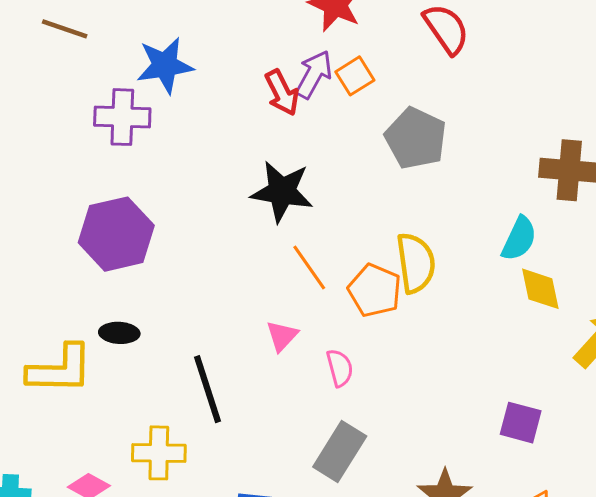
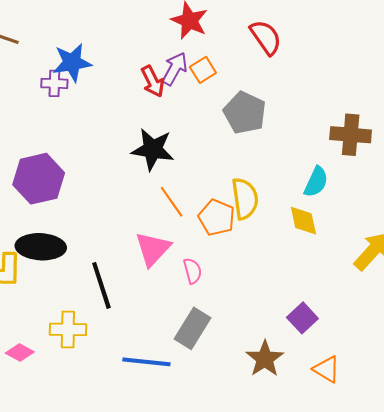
purple cross: (122, 117) -> (54, 83), moved, size x0.7
yellow diamond: (540, 289) -> (303, 221), moved
black ellipse: (119, 333) -> (41, 247), size x1.8
pink triangle: (282, 336) -> (153, 249), size x1.6
purple square: (521, 423) -> (302, 318), moved, turned 32

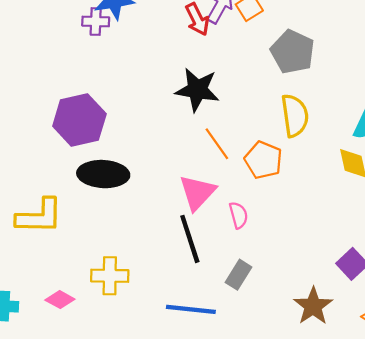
yellow semicircle: (245, 199) -> (295, 116), moved
black ellipse: (41, 247) -> (103, 174), moved
black line: (101, 285) -> (190, 239), moved
gray rectangle: (193, 328) -> (238, 275), size x0.7

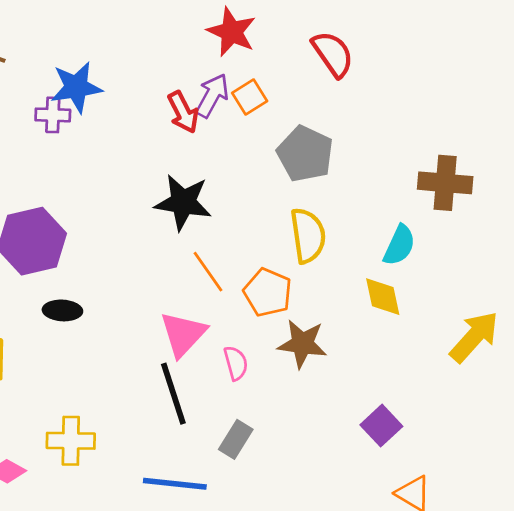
black ellipse: (103, 174) -> (62, 310), size x0.6
brown star: (313, 306) -> (302, 344), moved, turned -30

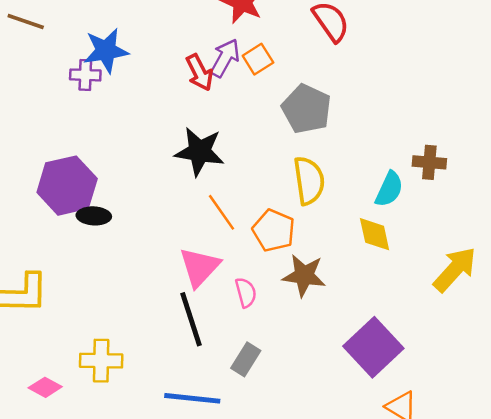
brown cross: (445, 183) -> (429, 162), moved, size x0.7
black ellipse: (62, 310) -> (94, 216), moved
purple square: (381, 426) -> (373, 347), size x1.6

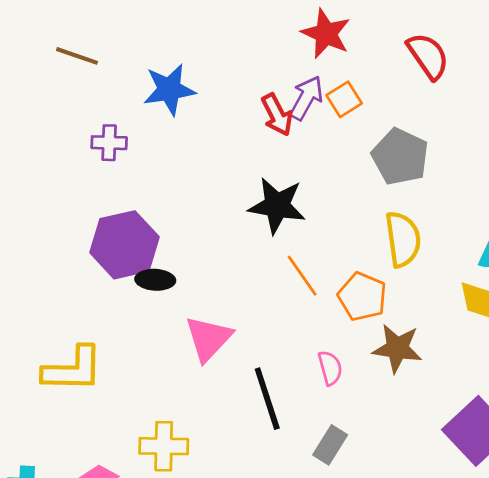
purple cross: (85, 75) -> (109, 143), moved
pink triangle: (200, 267) -> (208, 339), moved

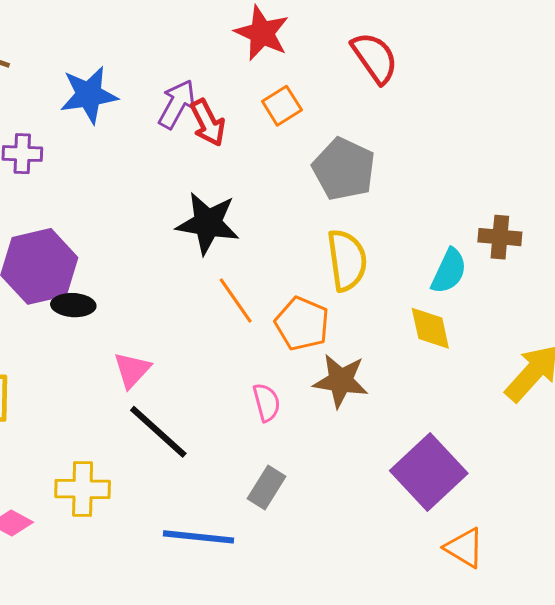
purple arrow: (306, 98) -> (177, 104), moved
pink triangle: (208, 339) -> (132, 370), size x0.7
black line: (267, 399) -> (158, 432), moved, turned -30

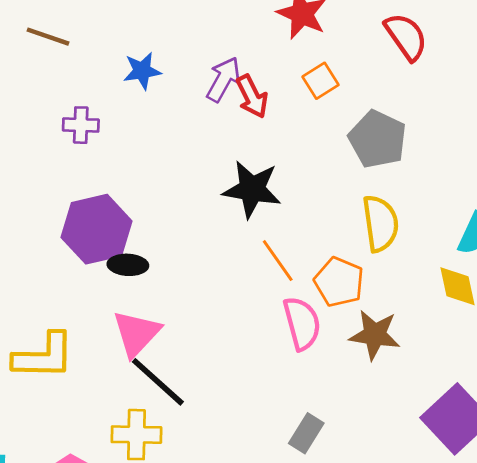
blue star: (89, 95) -> (142, 71), size x0.7
pink triangle: (132, 370) -> (136, 333), moved, size x1.4
pink semicircle: (267, 402) -> (302, 323), moved, size x1.5
black line: (158, 432) -> (158, 382), moved

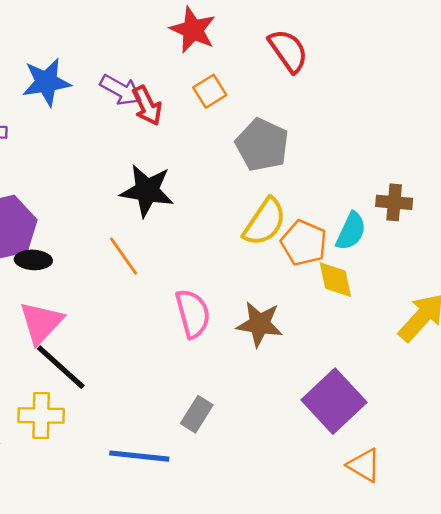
blue star: (142, 71) -> (46, 82), size x1.4
purple arrow: (223, 79) -> (121, 90), turned 90
yellow semicircle: (380, 223) -> (265, 222), turned 42
orange line: (278, 261) -> (124, 256), moved
orange pentagon: (339, 282) -> (304, 243), moved

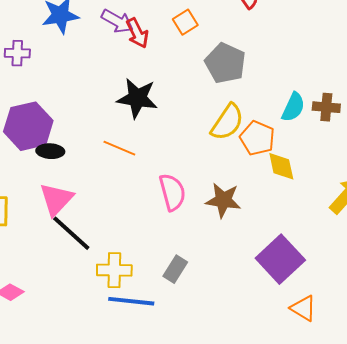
cyan semicircle: (351, 231) -> (293, 107), moved
orange line: (124, 256) -> (119, 148), turned -32
yellow cross: (41, 415) -> (114, 270), moved

